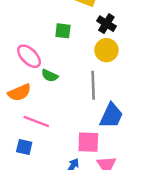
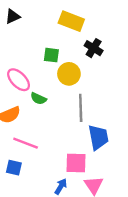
yellow circle: (106, 50) -> (69, 74), moved
blue trapezoid: (111, 116) -> (98, 137), turned -36

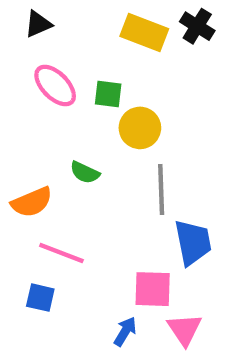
black cross: (94, 48) -> (197, 26), moved
pink ellipse: (19, 80) -> (55, 86), moved

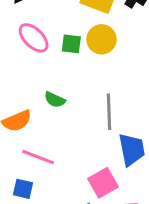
yellow circle: (140, 128) -> (102, 39), moved
pink square: (153, 289) -> (103, 183), turned -32

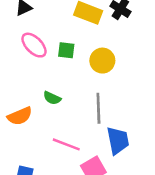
yellow circle: (102, 39) -> (102, 61), moved
pink line: (38, 157) -> (66, 144), moved

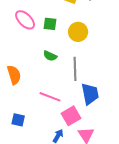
green semicircle: (52, 98) -> (50, 56), moved
orange semicircle: (20, 116) -> (14, 75), turned -84

